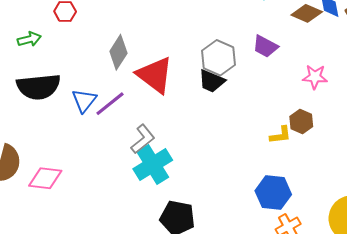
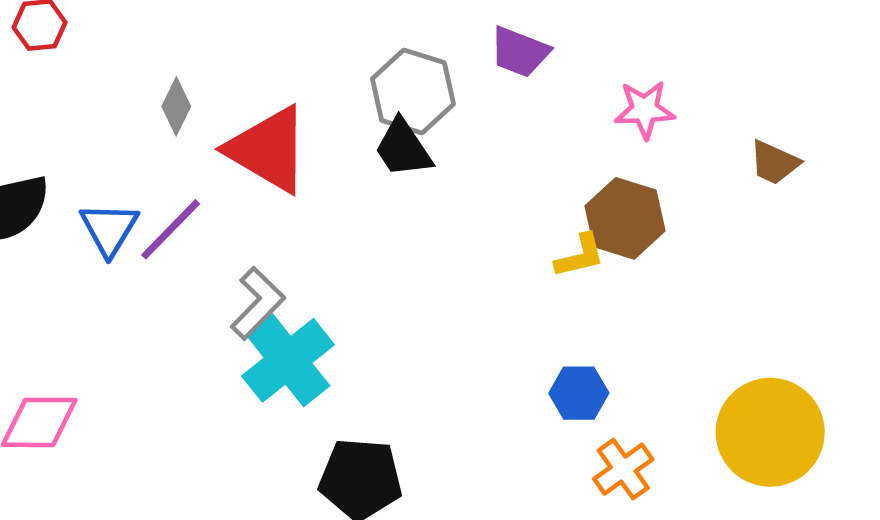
gray diamond: (118, 52) -> (176, 106), size x0.7
black trapezoid: (212, 81) -> (403, 148), turned 40
brown hexagon: (301, 121) -> (625, 218), size x1.4
blue hexagon: (273, 193) -> (579, 393), size x0.7

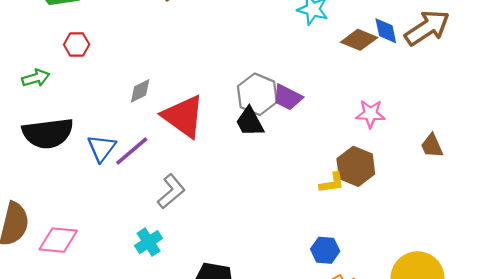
purple trapezoid: (520, 52) -> (288, 97), moved
gray diamond: (176, 106) -> (140, 91), turned 32
brown trapezoid: (774, 163) -> (432, 146), turned 36
cyan cross: (288, 360) -> (149, 242), moved, size x0.6

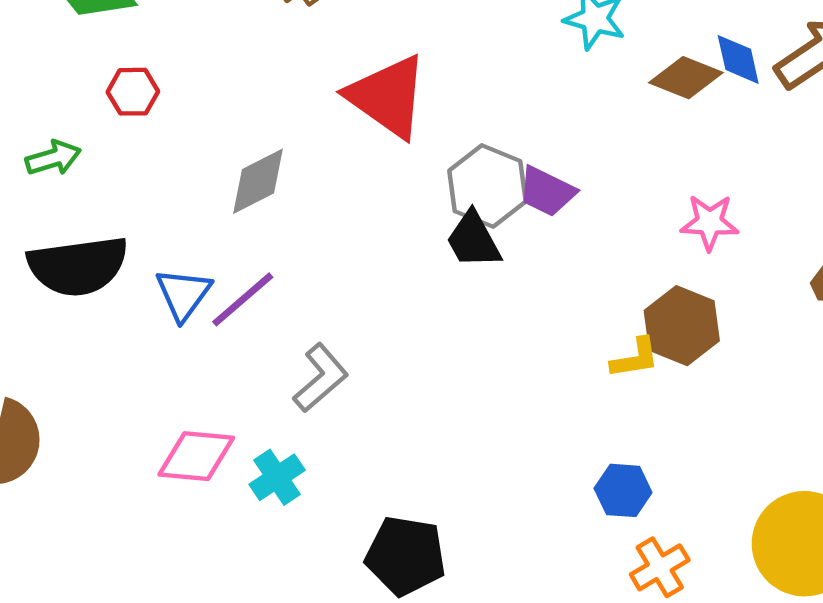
gray diamond: (140, 91) -> (258, 181), size x1.4
red triangle: (183, 116) -> (388, 96), moved
pink diamond: (58, 240) -> (196, 456), moved

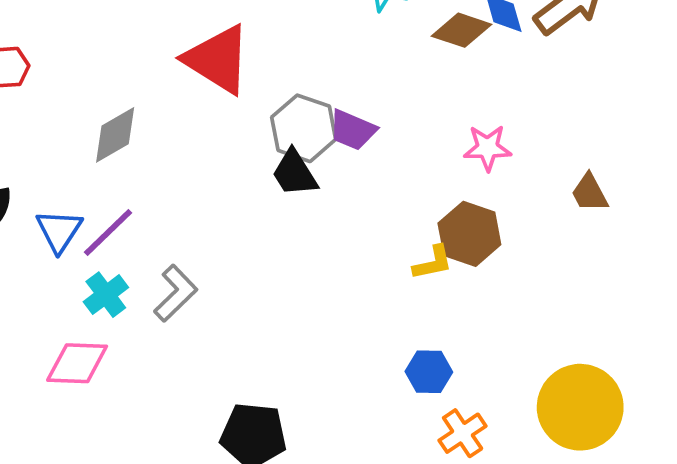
cyan cross: (277, 477) -> (106, 295), moved

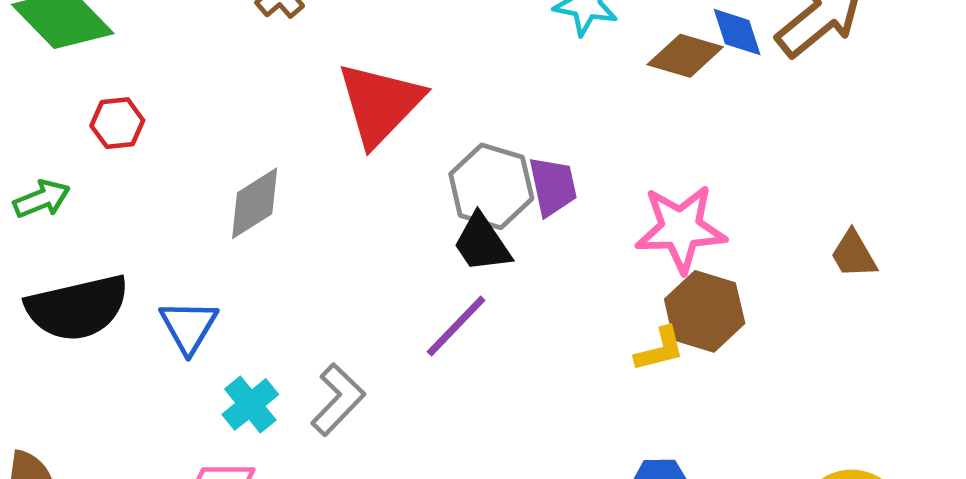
red triangle: (218, 59) -> (380, 104), turned 44
purple trapezoid: (353, 130) -> (553, 186), turned -123
pink star: (488, 148) -> (681, 229), moved, size x1.5
purple line: (108, 233) -> (456, 326), moved

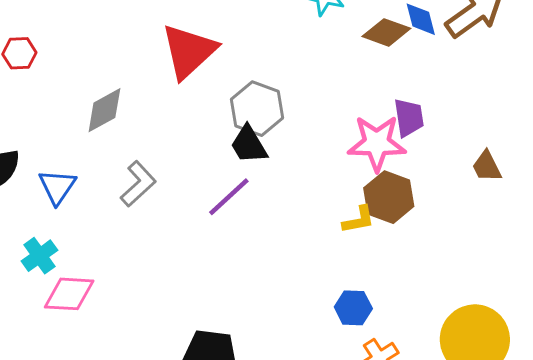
purple trapezoid: (553, 186) -> (409, 118), moved
gray L-shape: (338, 400) -> (138, 184), moved
cyan cross: (250, 404) -> (39, 256), moved

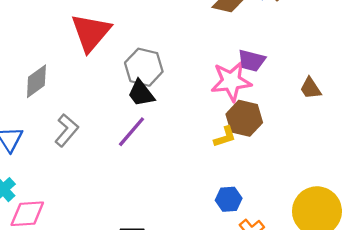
purple trapezoid: (409, 118) -> (252, 61), turned 120

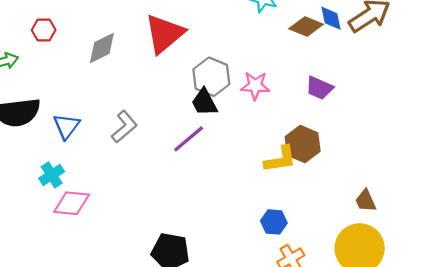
gray diamond: (36, 81) -> (102, 48), moved
pink star: (231, 81) -> (255, 86), moved, size x0.7
brown trapezoid: (311, 88) -> (366, 201), moved
yellow L-shape: (225, 137) -> (280, 159), size x1.4

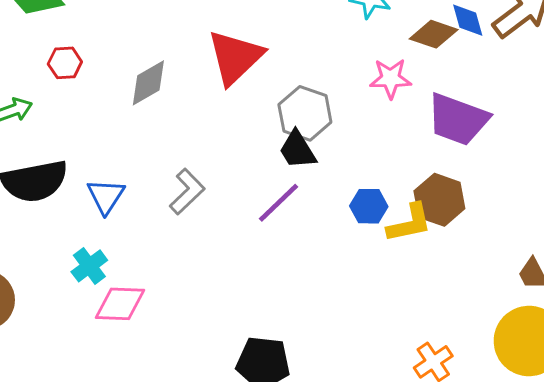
pink star: (255, 86) -> (391, 78), moved
purple trapezoid: (319, 88) -> (458, 119), size x1.6
blue hexagon: (274, 222) -> (369, 206), moved

